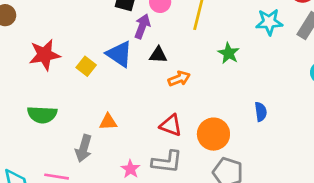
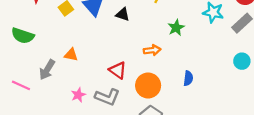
orange arrow: (179, 79) -> (152, 50), moved

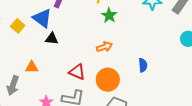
black triangle: (123, 14) -> (52, 39), moved
green star: (176, 28) -> (109, 15), moved

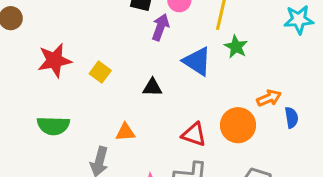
blue triangle: (42, 18) -> (197, 61), moved
orange arrow: (104, 47) -> (269, 98), moved
orange circle: (108, 80) -> (238, 125), moved

